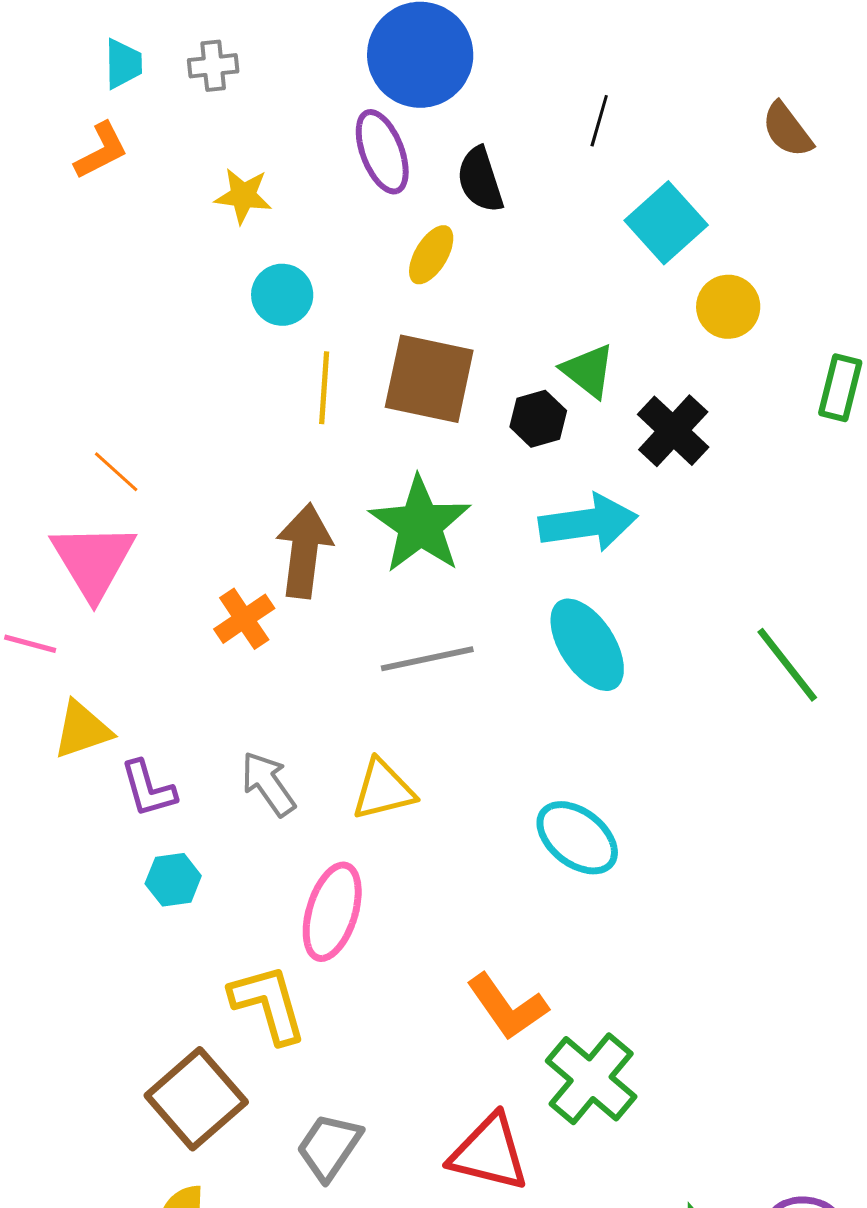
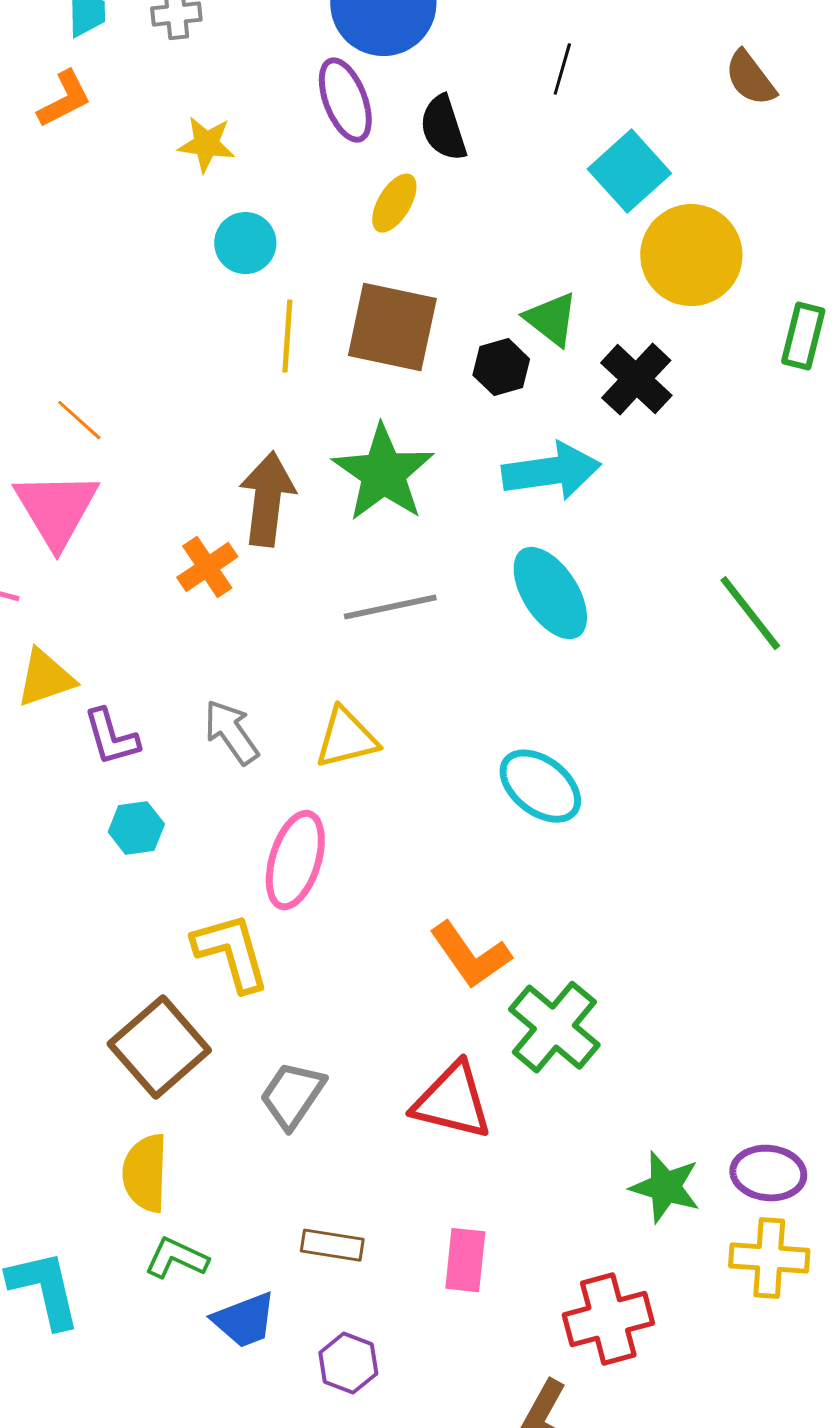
yellow circle: (728, 307) -> (691, 255), size x1.6

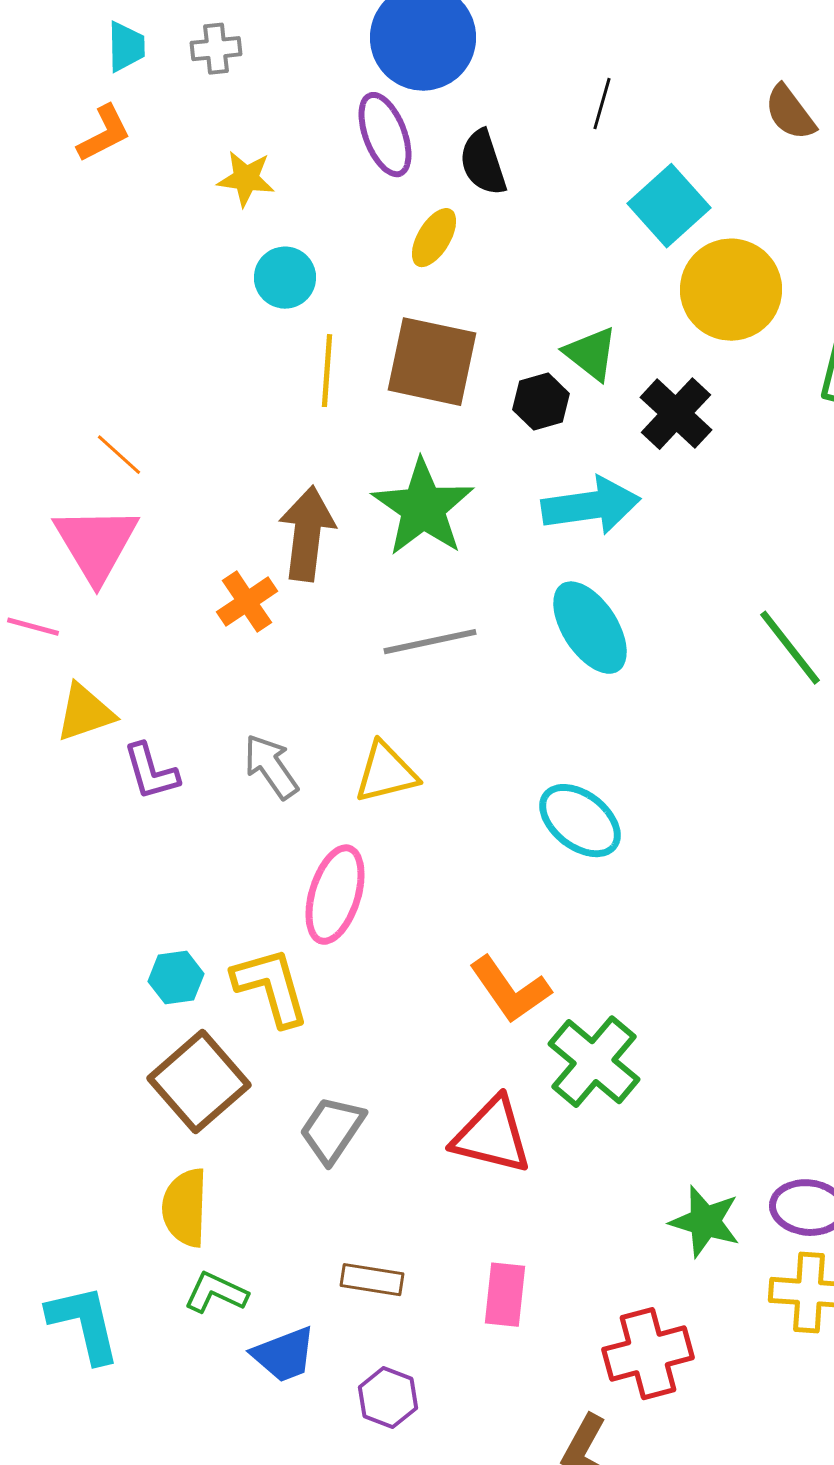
cyan hexagon: (136, 828) -> (176, 978), moved

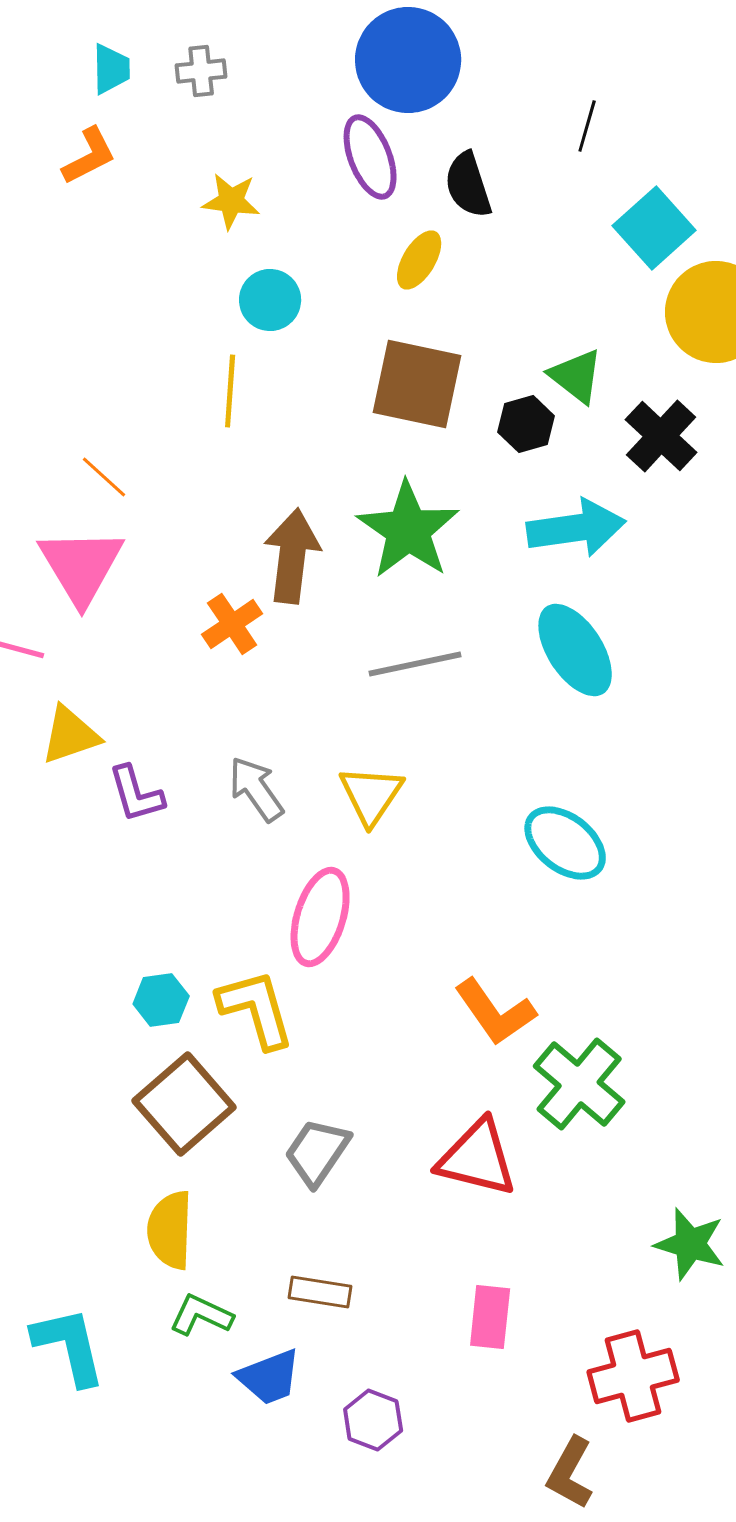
yellow line: (327, 371) -> (230, 391), moved
yellow triangle: (386, 773) -> (371, 795), turned -42
brown rectangle: (372, 1280) -> (320, 1292), moved

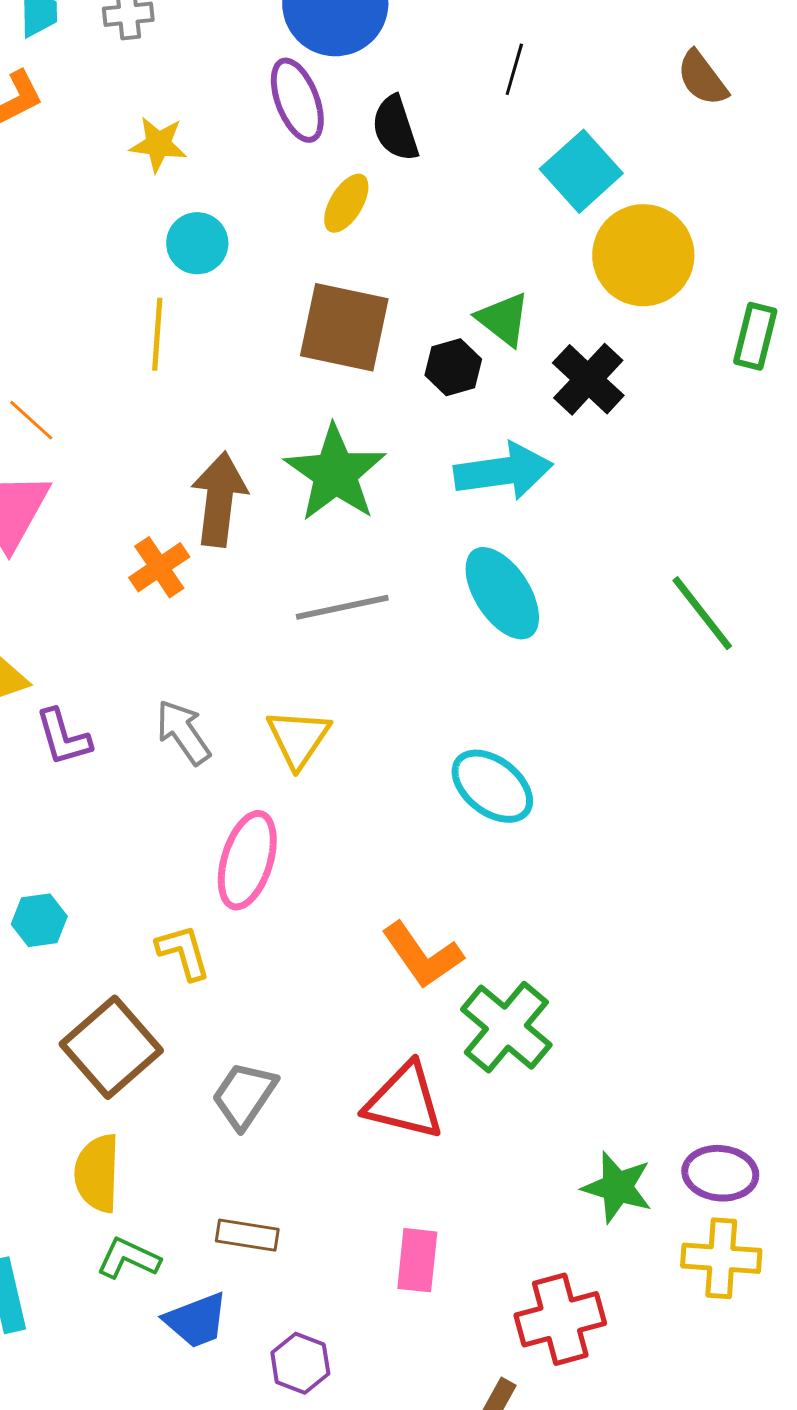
cyan hexagon: (161, 1000) -> (39, 920), moved
yellow L-shape: (256, 1009) -> (183, 952), size x0.7

